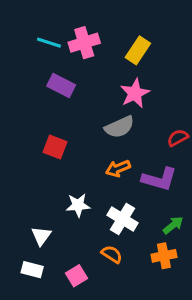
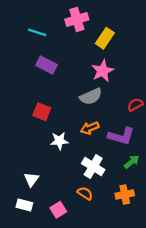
pink cross: (84, 43) -> (77, 19), moved
white star: (78, 205) -> (59, 141), moved
green arrow: (173, 225) -> (132, 162), moved

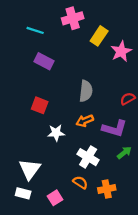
pink star: (103, 71) -> (121, 51), moved
gray semicircle: (91, 96) -> (86, 91), turned -60
white triangle: (31, 179) -> (30, 169), size x1.5
orange cross: (125, 195) -> (107, 189), moved

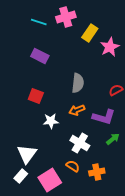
cyan line: (35, 30) -> (39, 22), moved
white rectangle: (23, 193) -> (21, 176), turned -64
pink square: (55, 198) -> (50, 180), size x1.6

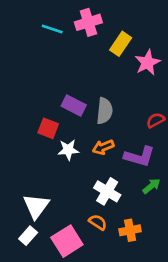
purple rectangle: (40, 56) -> (74, 106), moved
white star: (51, 121) -> (68, 150), moved

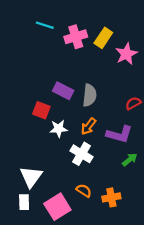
pink cross: (88, 22) -> (76, 37), moved
orange arrow: (103, 147) -> (88, 126), turned -30
white cross: (107, 191) -> (82, 154), moved
white rectangle: (28, 236) -> (24, 202), turned -42

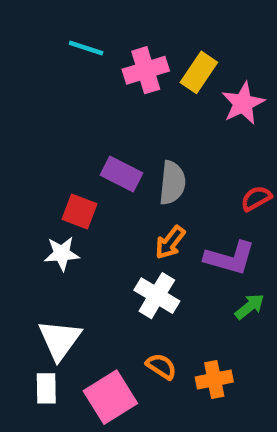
white star: (59, 129) -> (62, 254), moved

